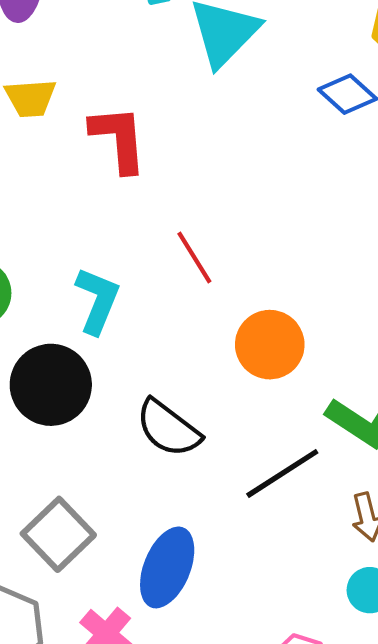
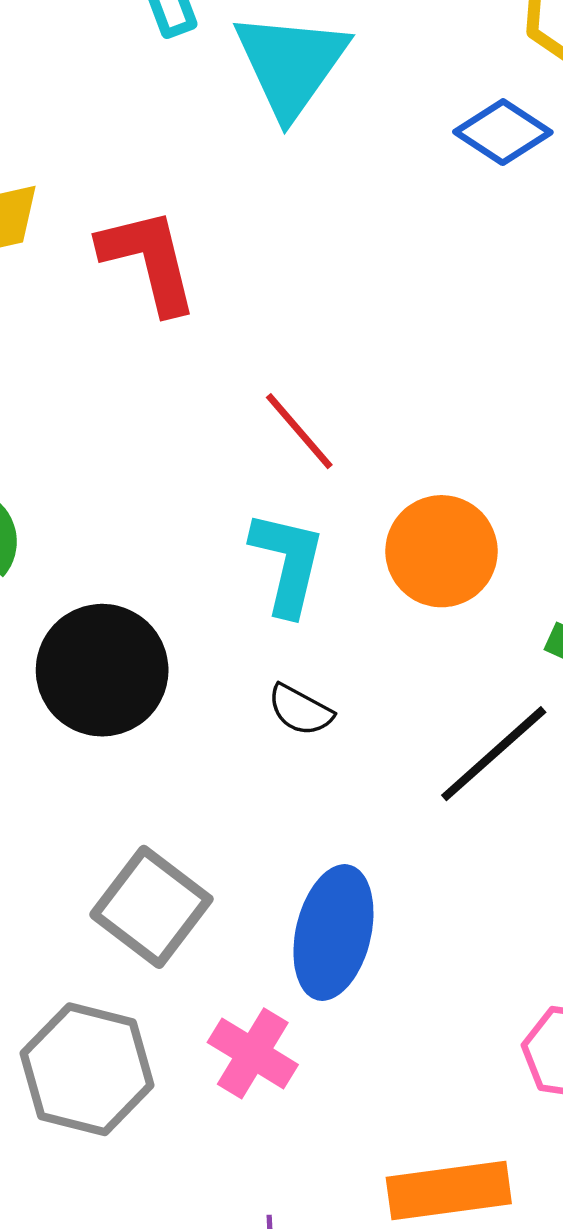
cyan L-shape: (98, 300) -> (287, 563), moved
black semicircle: (168, 428) -> (300, 710), size x0.6

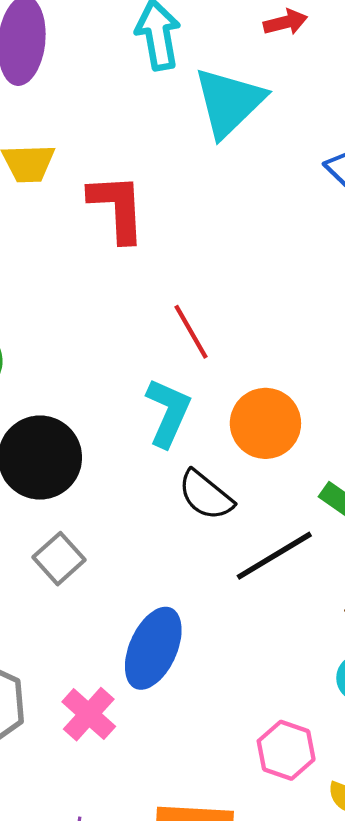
black semicircle: (300, 710) -> (206, 495), moved, size x1.4
gray square: (151, 907) -> (59, 559), moved, size x0.7

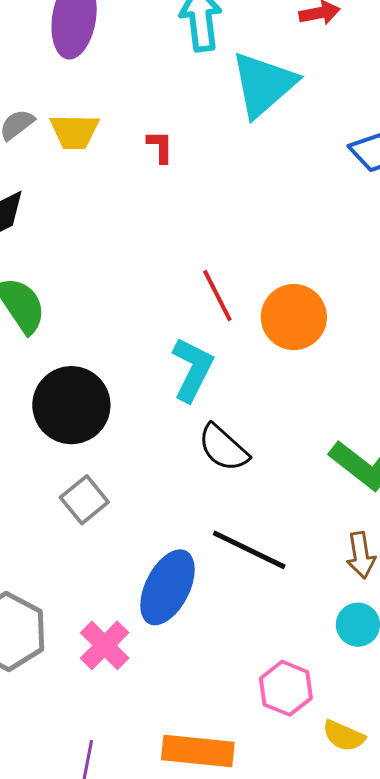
red L-shape: (117, 208) -> (160, 147), moved, size x0.5
orange circle: (265, 423) -> (294, 317), moved
black line: (274, 556) -> (249, 550), moved, turned 54

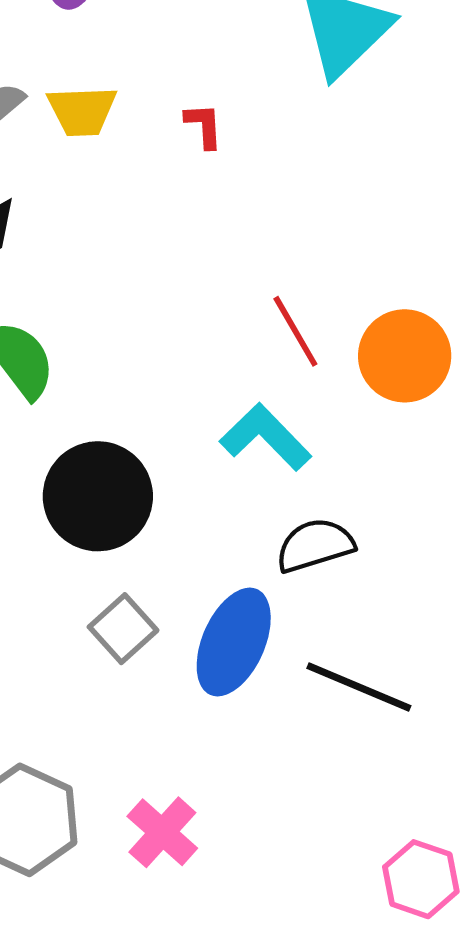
cyan L-shape: (192, 369) -> (266, 437), turned -68
black semicircle: (223, 448) -> (315, 545), turned 124
blue ellipse: (168, 587) -> (234, 642), moved

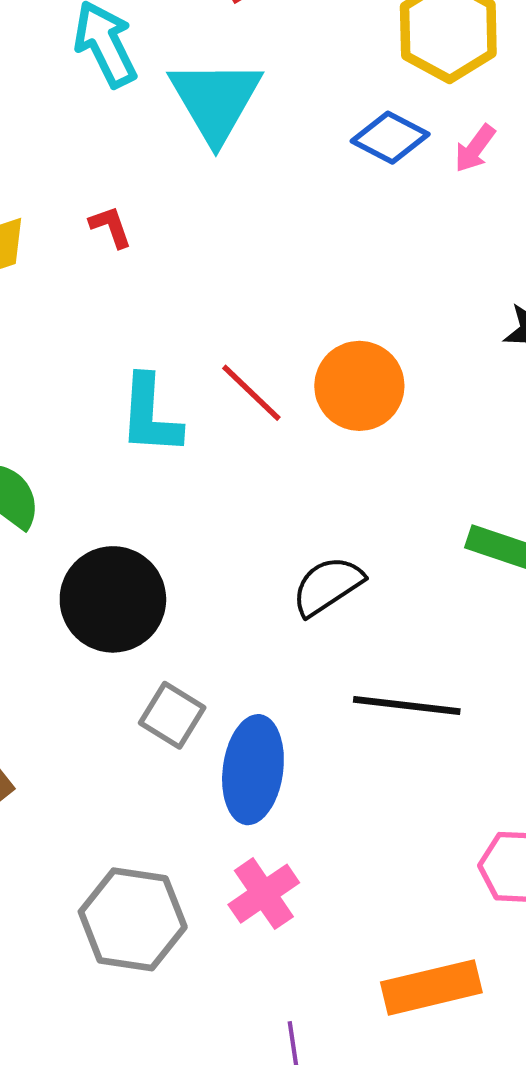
cyan L-shape: (266, 437) -> (150, 415), moved, turned -116
blue ellipse: (234, 642) -> (253, 770), moved
pink cross: (162, 832) -> (264, 894), turned 30

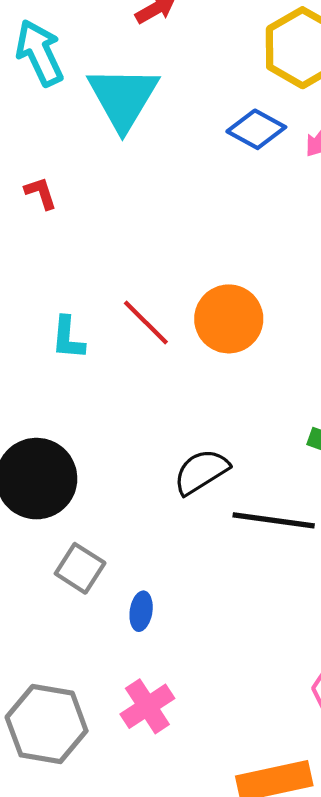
cyan L-shape: (150, 415) -> (68, 338), size x0.7
black line: (407, 705) -> (274, 520), moved
blue ellipse: (253, 770) -> (141, 611), size x0.5

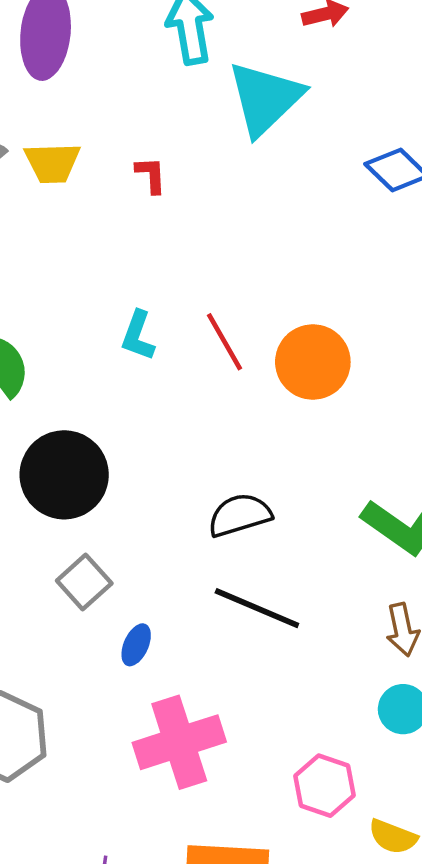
black line: (274, 520) -> (257, 608), moved
pink cross: (147, 706) -> (179, 742), moved, size x1.5

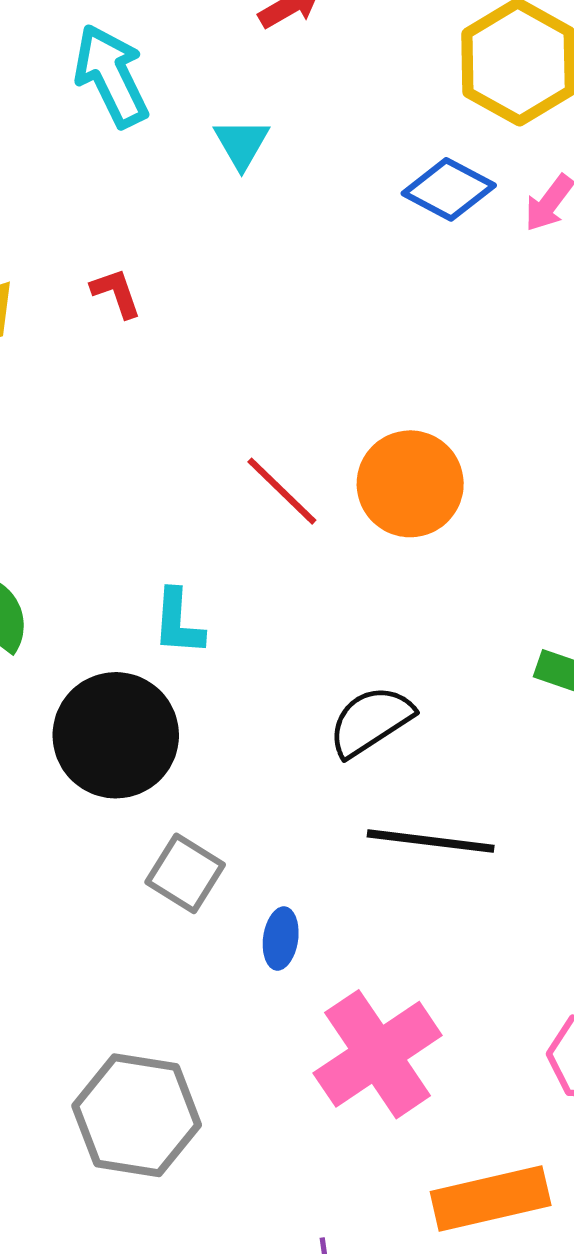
cyan triangle: (265, 98) -> (242, 144), size x0.5
cyan L-shape: (138, 336) -> (178, 622), moved

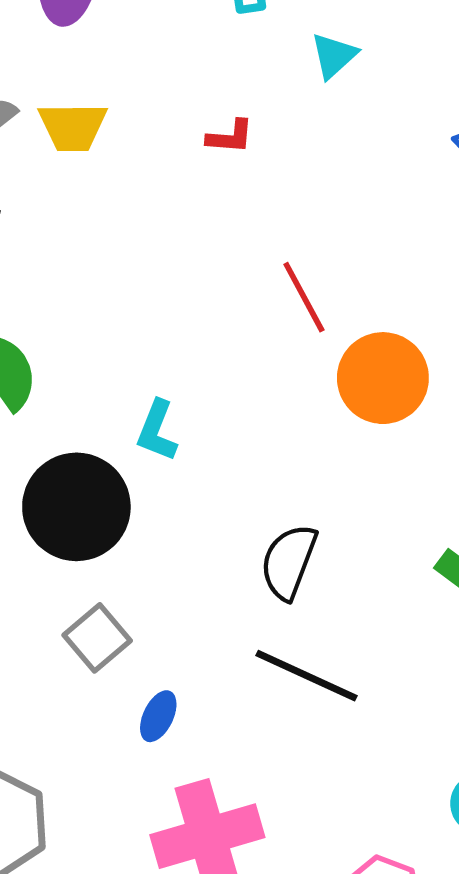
red L-shape: (116, 293) -> (230, 137), moved, turned 96
red line: (282, 491) -> (304, 297), moved
black semicircle: (371, 721) -> (289, 562), turned -54

